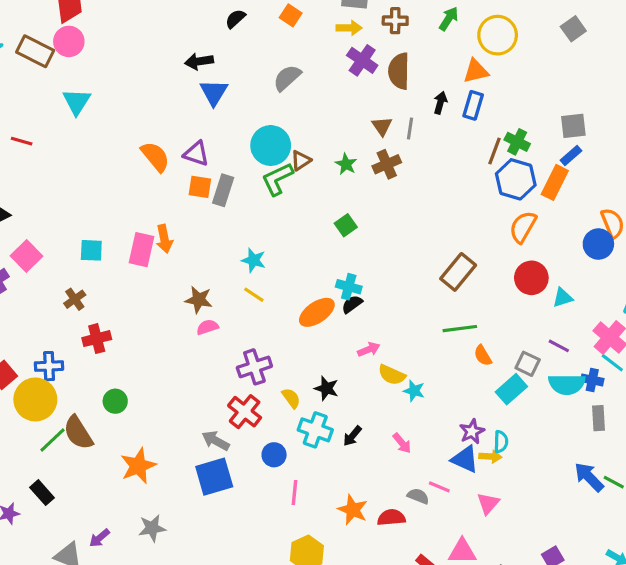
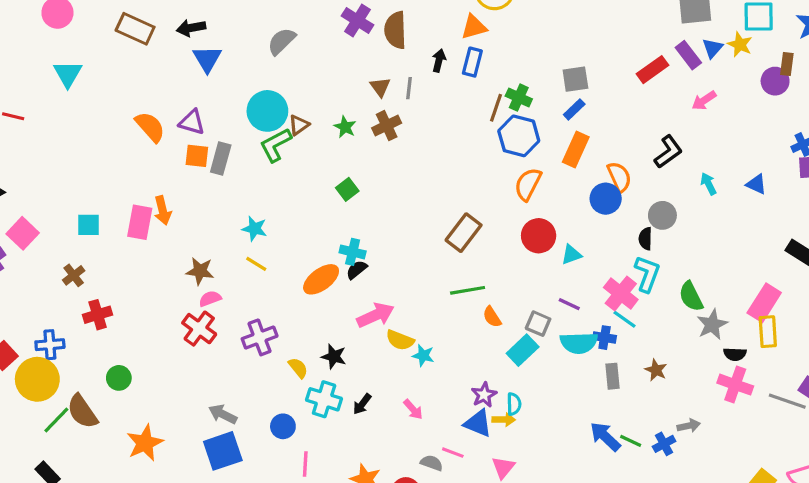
brown rectangle: (35, 51) -> (135, 29), moved
orange rectangle: (555, 182) -> (576, 149), moved
pink arrow: (369, 349) -> (375, 315), size x1.6
red cross: (245, 412) -> (199, 329), moved

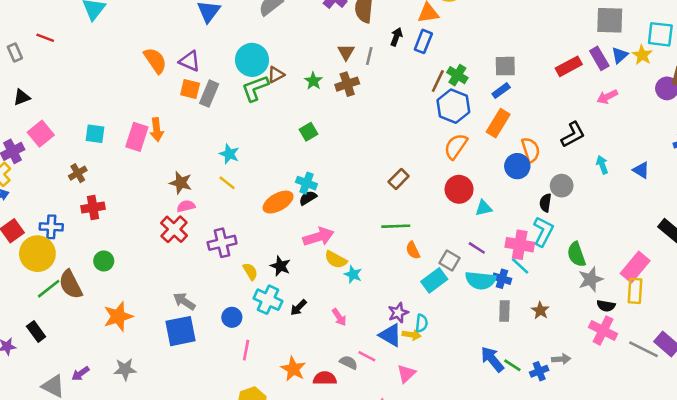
brown rectangle: (464, 233) -> (399, 179), size x0.7
pink cross: (621, 294) -> (520, 245), turned -36

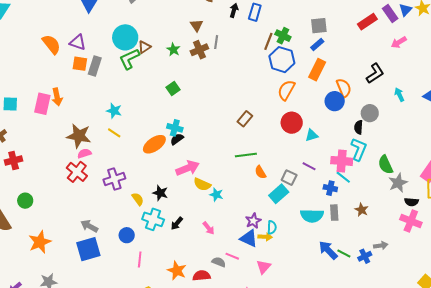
gray line: (369, 56) -> (216, 42), moved
brown star: (181, 183) -> (79, 136), size x1.4
cyan semicircle: (481, 280) -> (312, 216), moved

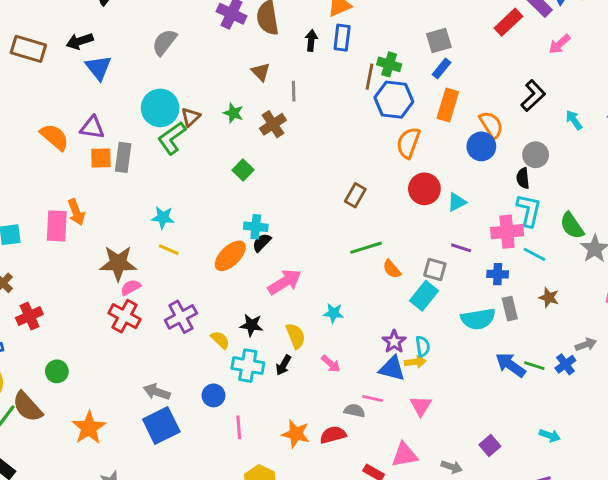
brown cross: (199, 50) -> (273, 124), moved
cyan line: (343, 177) -> (534, 254), moved
yellow semicircle: (202, 184) -> (296, 336), moved, turned -126

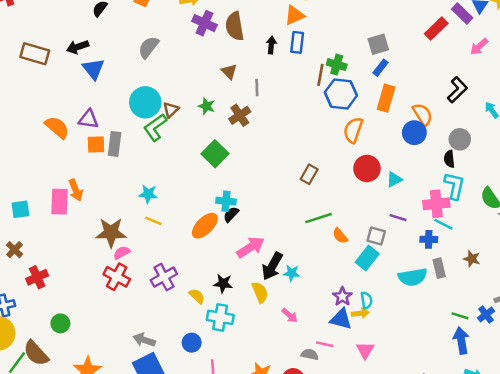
green square: (243, 170) -> (215, 154), size x1.5
cyan line: (534, 254) -> (443, 224), moved
black arrow: (283, 365) -> (272, 266), moved, size x1.6
blue arrow: (511, 365) -> (461, 341), moved, turned 45

